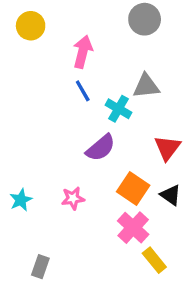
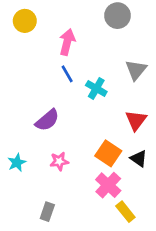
gray triangle: (146, 86) -> (136, 70), moved, turned -45
purple semicircle: (101, 148) -> (47, 120), moved
gray rectangle: (40, 267) -> (47, 212), moved

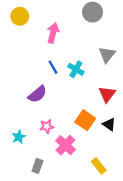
blue line: (67, 74) -> (53, 67), moved
cyan star: (17, 163) -> (19, 137), moved
pink cross: (108, 185) -> (65, 145), moved

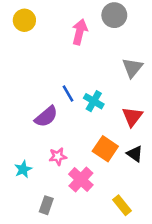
pink arrow: (53, 33) -> (80, 32), moved
blue line: (53, 67) -> (68, 93), moved
cyan cross: (76, 69) -> (94, 101), moved

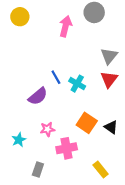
red triangle: (132, 117) -> (109, 79), moved
pink cross: (81, 180) -> (67, 148), turned 36

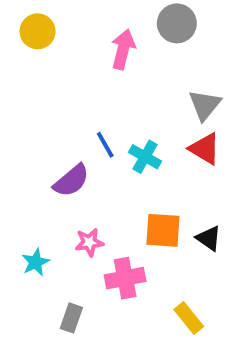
red triangle: (109, 79) -> (205, 149), turned -36
orange square: (87, 123) -> (163, 230), turned -30

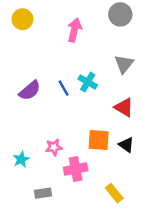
gray circle: (177, 23) -> (120, 14), moved
red triangle: (205, 149) -> (124, 107), moved
cyan cross: (145, 157) -> (88, 82), moved
purple semicircle: (71, 181) -> (30, 90), moved
gray rectangle: (71, 318) -> (43, 193), turned 63

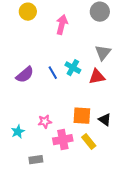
yellow circle: (22, 19) -> (28, 12), moved
red triangle: (124, 107) -> (97, 77), moved, turned -42
yellow rectangle: (114, 193) -> (89, 142), moved

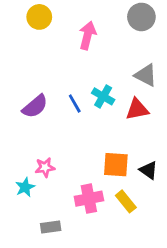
gray triangle: (103, 53) -> (146, 75), turned -42
pink star: (45, 122) -> (45, 167), moved

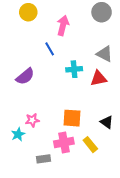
cyan cross: (103, 96) -> (74, 69), turned -35
blue line: (75, 104) -> (50, 49), moved
orange square: (116, 165) -> (72, 118), moved
gray rectangle: (51, 227) -> (44, 159), moved

